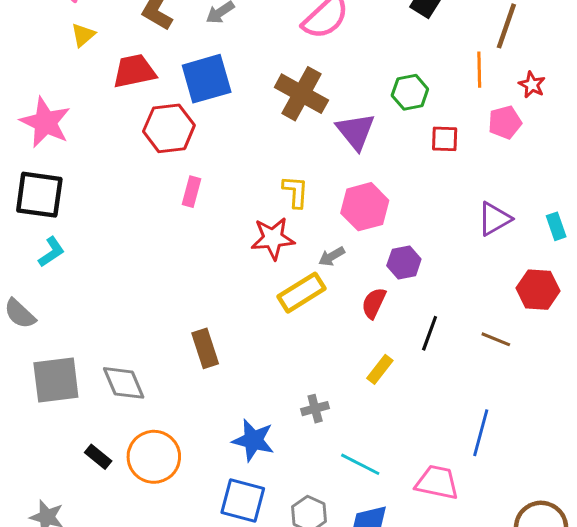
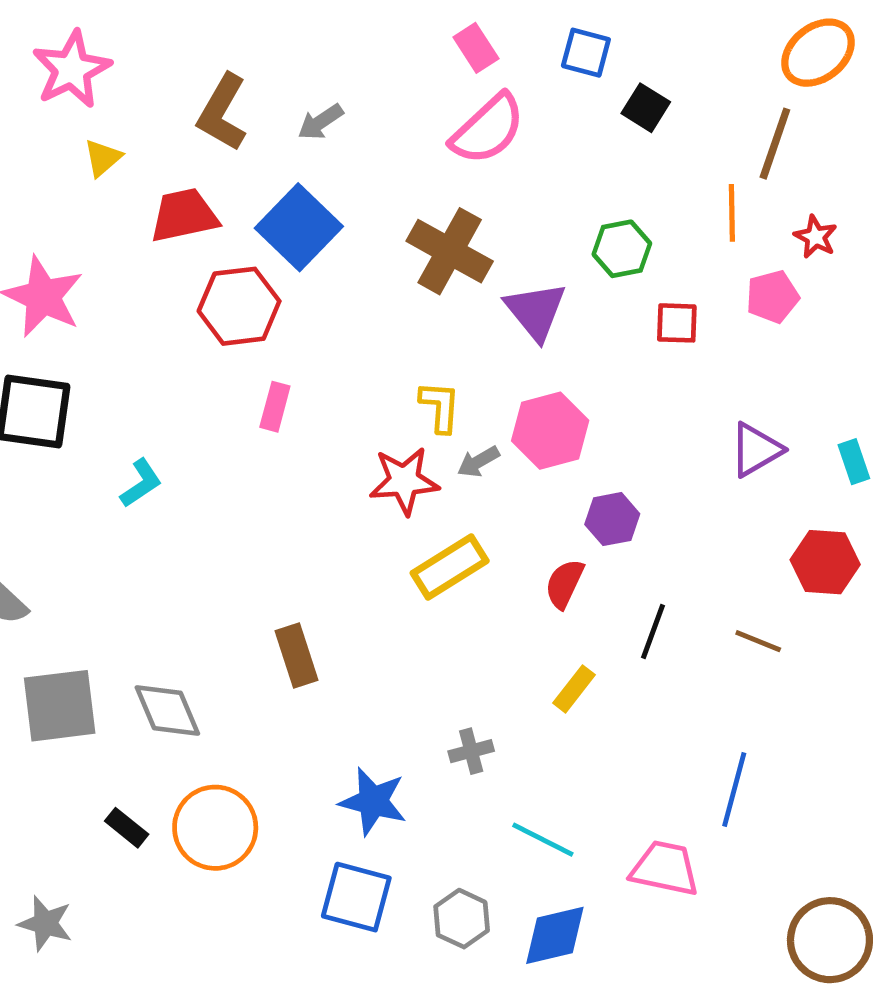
blue square: (207, 79) -> (299, 227), turned -30
cyan L-shape: (51, 252) -> (141, 483), moved
gray arrow: (332, 256) -> (478, 462), moved

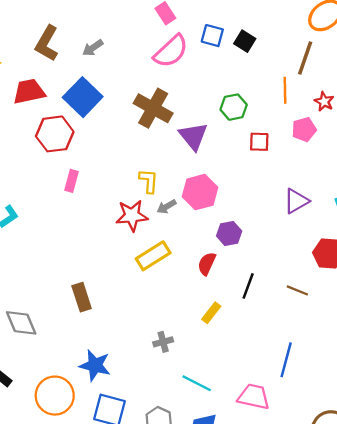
blue square: (586, 53) -> (212, 36), moved
blue star: (373, 801) -> (95, 365), moved
orange circle: (215, 828) -> (55, 396), moved

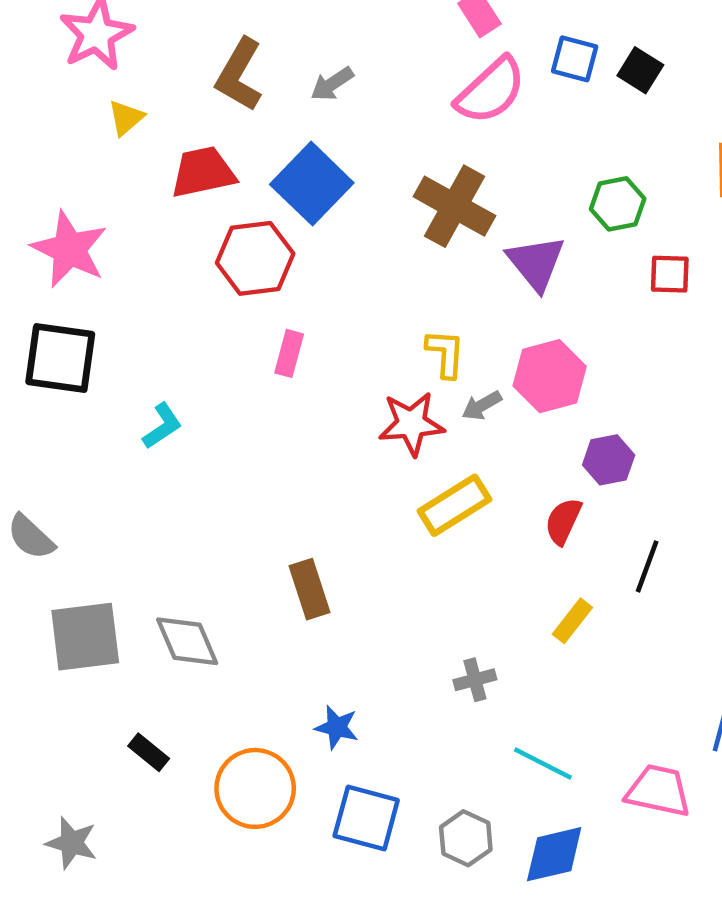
blue star: (95, 365) -> (337, 727), size x0.7

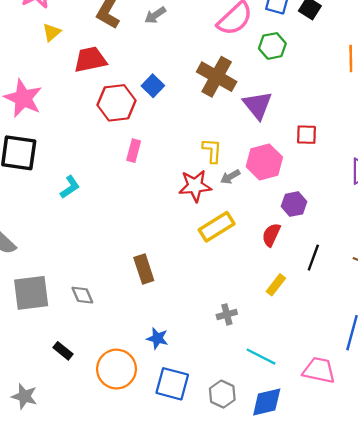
blue square: (312, 184) -> (153, 86), moved, size x0.6
green hexagon: (618, 204) -> (272, 46), moved
red square: (670, 274) -> (307, 135), moved
gray diamond: (187, 641) -> (82, 295), size x0.7

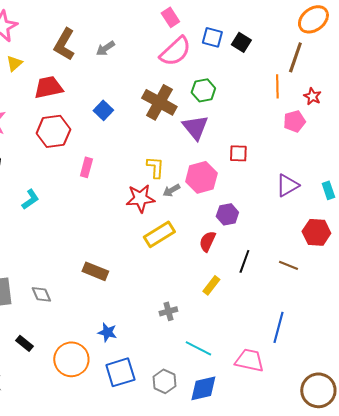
green hexagon: (272, 46) -> (203, 90), moved
red hexagon: (117, 103) -> (53, 131), moved
brown rectangle: (144, 269) -> (95, 271), turned -50
blue square: (172, 384) -> (120, 372), turned -32

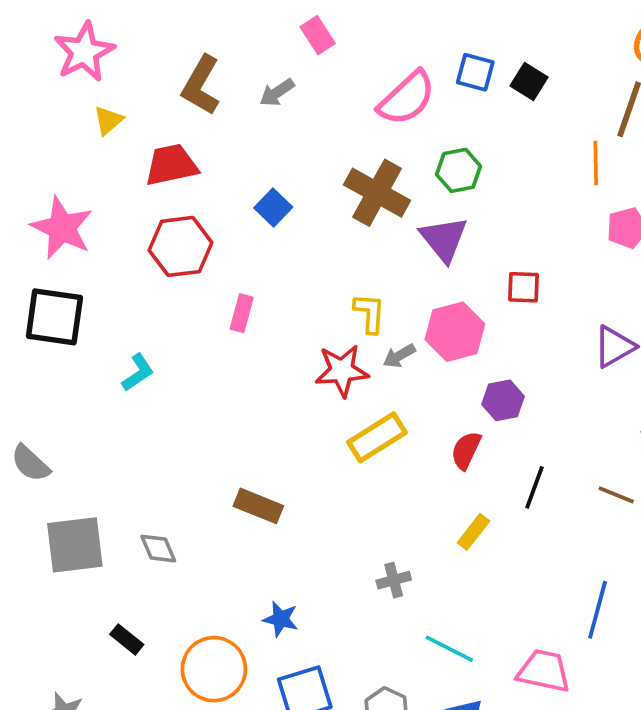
pink rectangle: (170, 17) -> (318, 35), moved

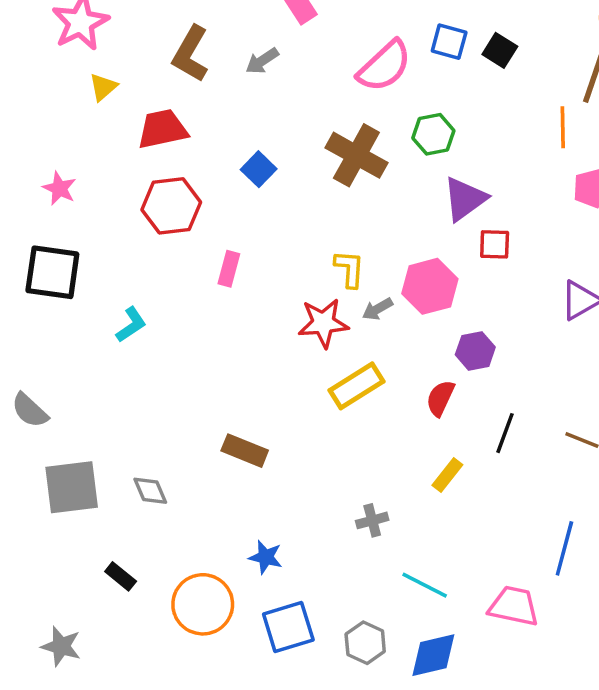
pink star: (62, 228) -> (59, 188), size x0.6
purple triangle: (444, 239) -> (465, 199), moved, turned 33

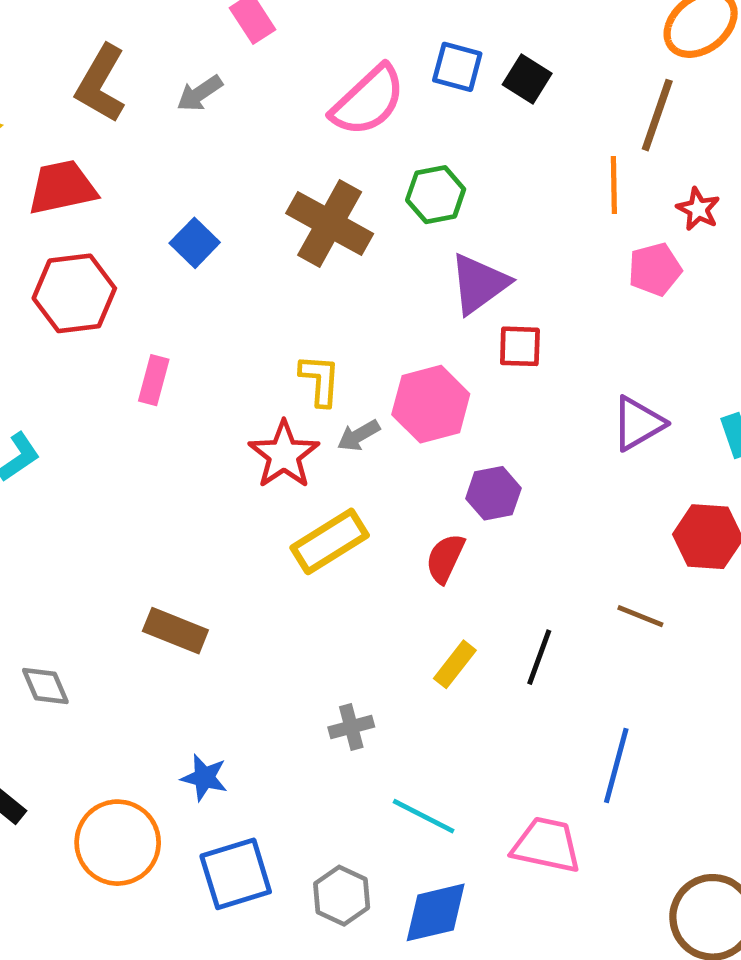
red star: (323, 323) -> (284, 455), turned -30
black line: (505, 433) -> (539, 657), moved

